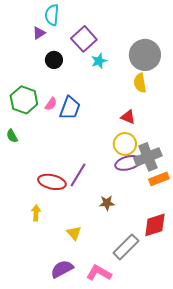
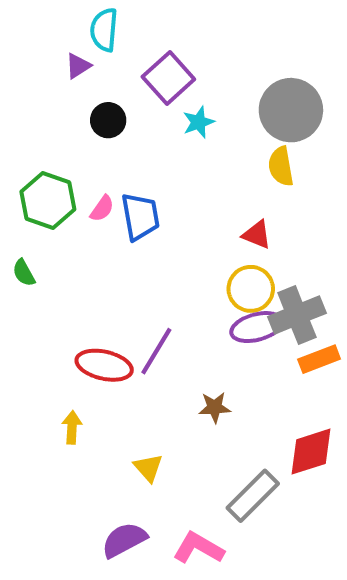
blue trapezoid: (70, 108) -> (140, 217), turned -30

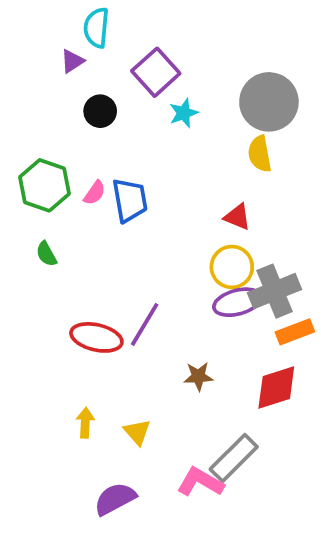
green semicircle: (24, 273) -> (46, 254), moved
yellow arrow: (72, 427) -> (85, 423), moved
red diamond: (311, 452) -> (276, 388), moved
pink L-shape: (199, 548) -> (200, 482), moved

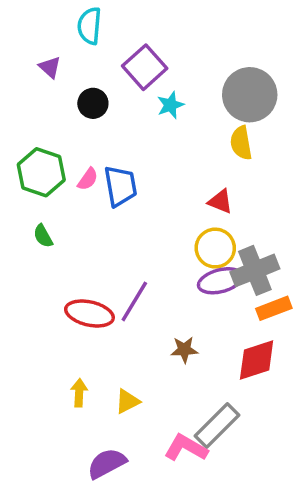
purple triangle: (72, 61) -> (50, 67), moved, turned -45
yellow triangle: (137, 432) -> (127, 401), turned 44

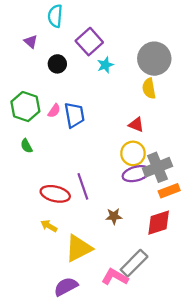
purple line: (134, 301) -> (83, 186), turned -50
yellow arrow: (79, 393) -> (49, 226), moved, turned -63
yellow triangle: (127, 401) -> (79, 248), size x1.8

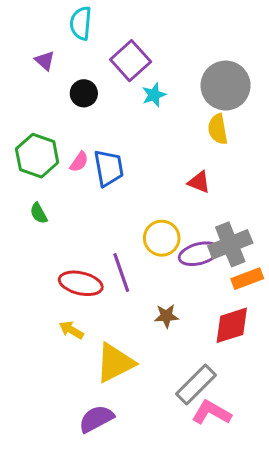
yellow circle: (133, 153) -> (162, 238), moved
pink L-shape: (115, 277) -> (212, 413), moved

